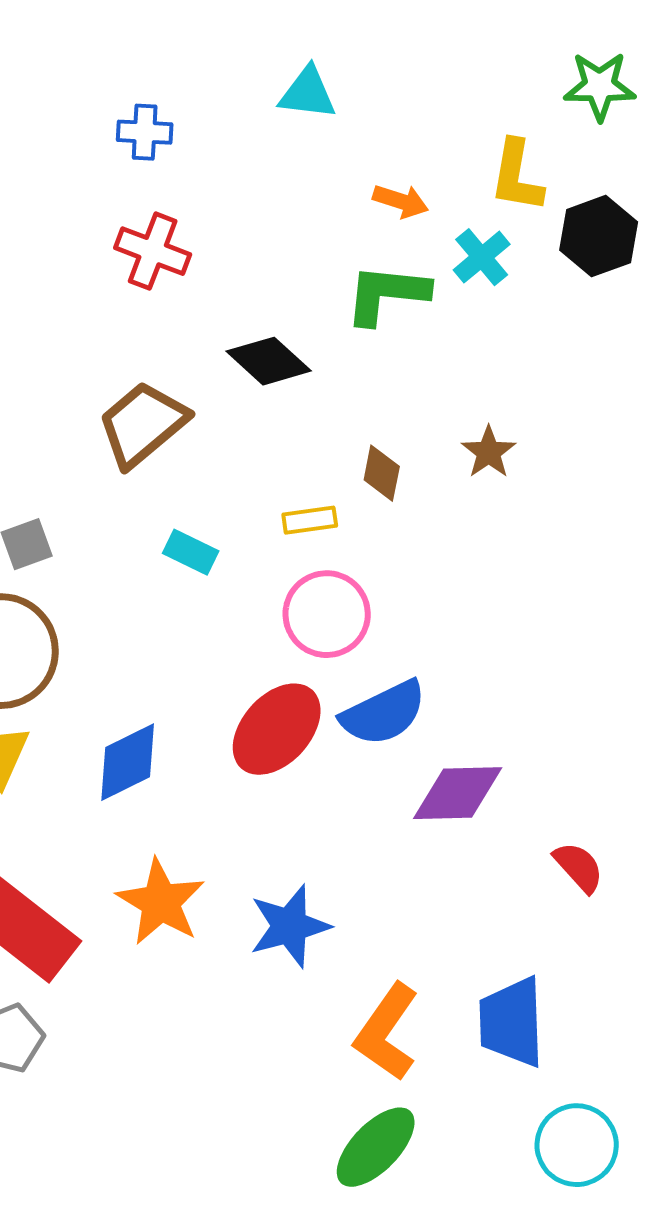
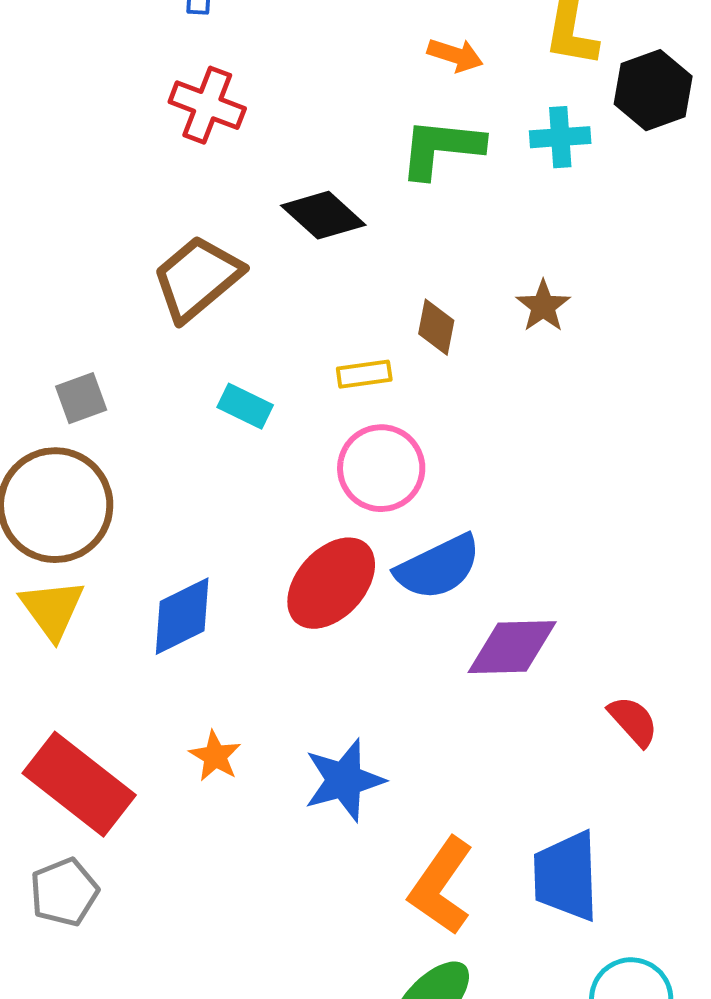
cyan cross: (482, 257) -> (560, 137), moved, turned 36
orange star: (161, 902) -> (215, 756), size x0.6

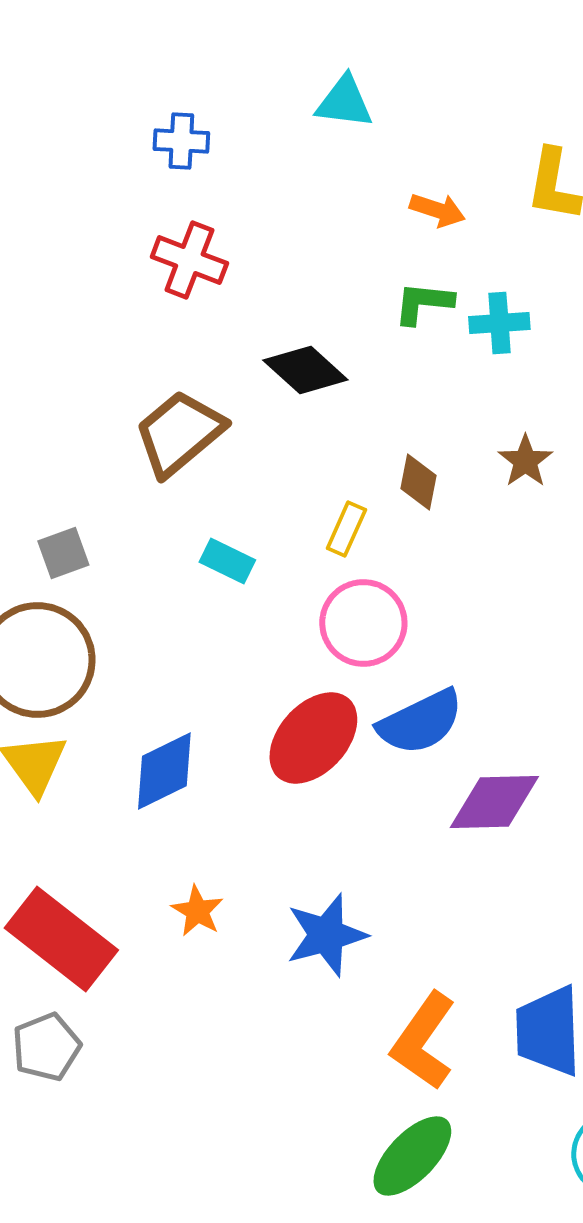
cyan cross: (560, 137) -> (499, 323), moved
green L-shape: (441, 148) -> (423, 303), size x0.7
yellow rectangle: (364, 374) -> (346, 529), turned -58

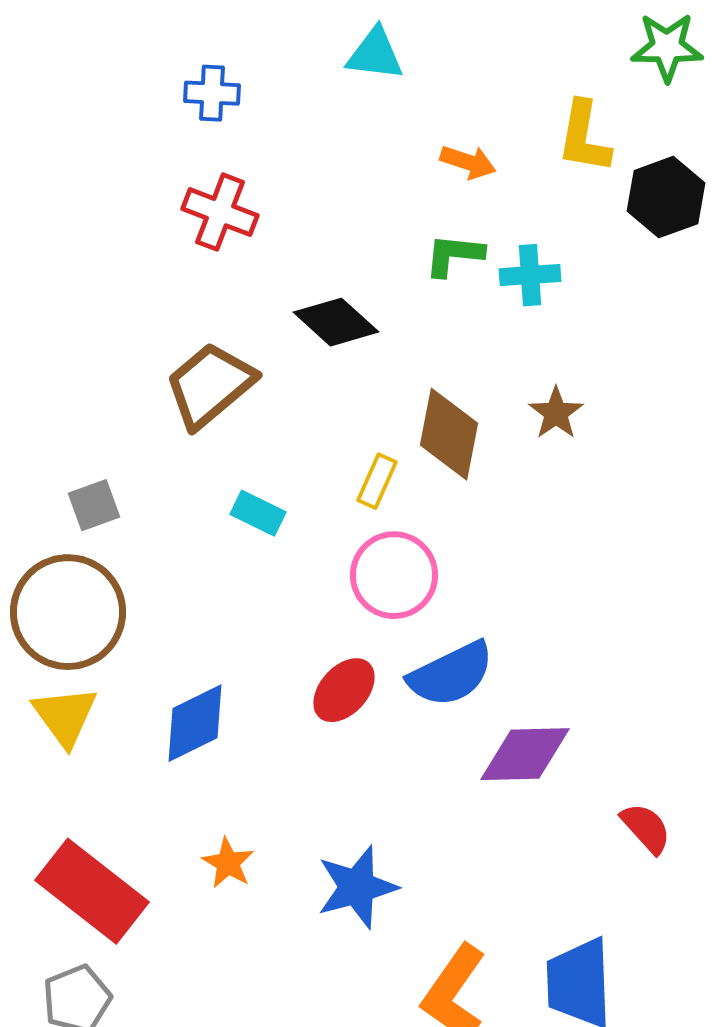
brown diamond: (418, 482) -> (449, 434), size x1.6
red ellipse: (313, 738) -> (344, 690), size x0.7

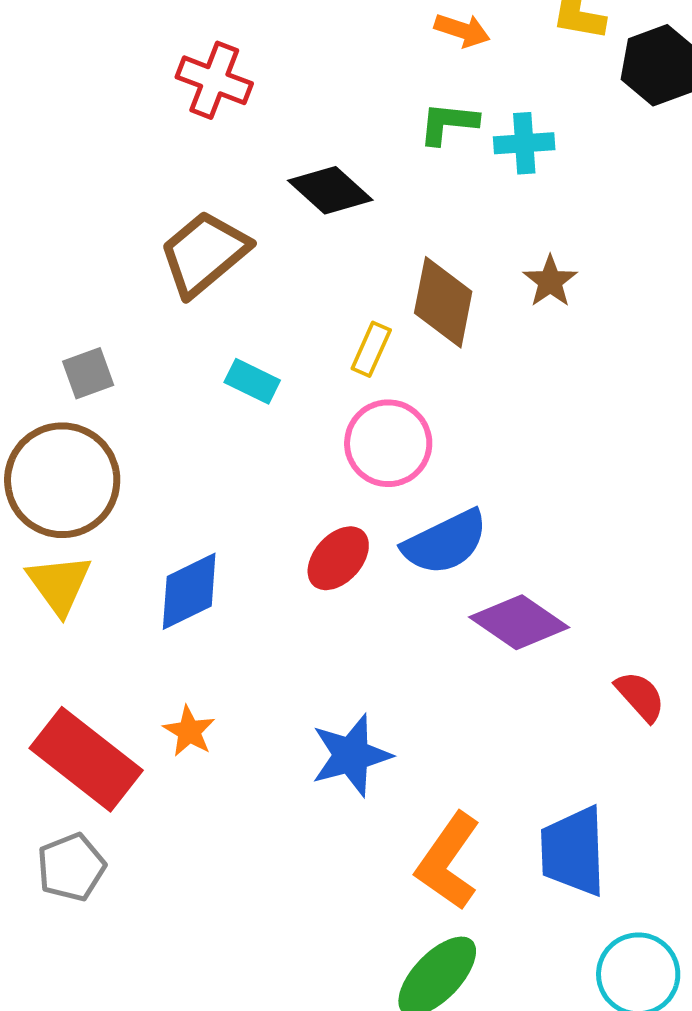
purple diamond: (525, 754) -> (519, 622), turned 36
orange star: (228, 863) -> (189, 731), moved

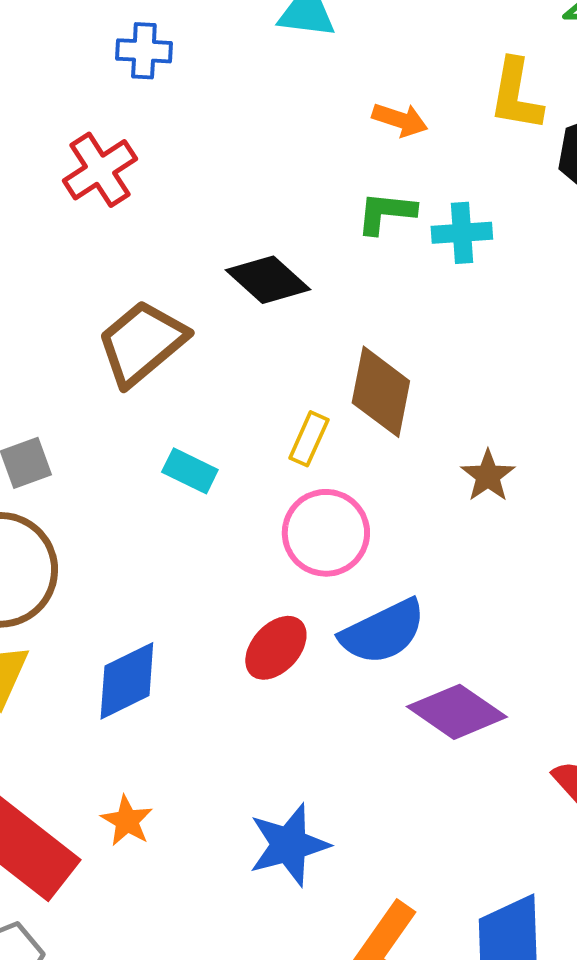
red cross: (214, 80) -> (100, 170), moved, turned 36
brown star: (550, 281) -> (488, 476), moved

